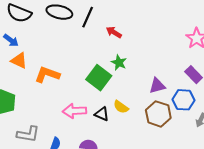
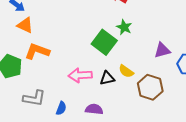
orange L-shape: (47, 75) -> (37, 51), moved
black triangle: (102, 114) -> (107, 78), turned -35
brown hexagon: (158, 114) -> (150, 87), moved

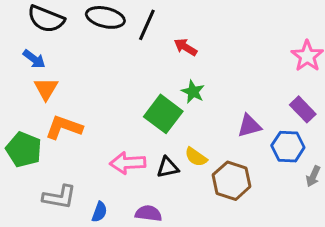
orange triangle: (25, 25) -> (46, 89), turned 36

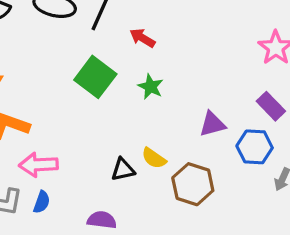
green square: (163, 114) -> (95, 77), moved
pink arrow: (128, 163) -> (38, 165), moved
blue semicircle: (99, 212) -> (42, 202), moved

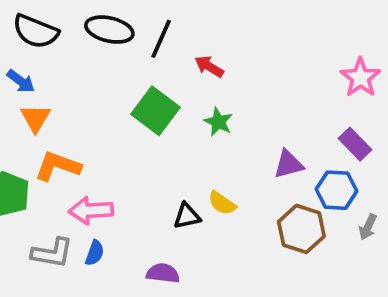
brown hexagon: (193, 184) -> (301, 229), moved

